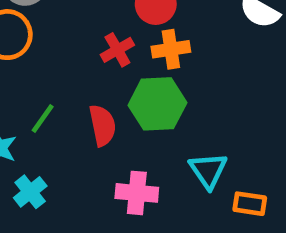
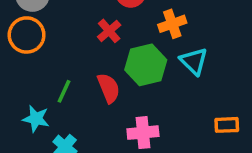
orange cross: (171, 49) -> (172, 24), moved
cyan triangle: (208, 170) -> (194, 61), moved

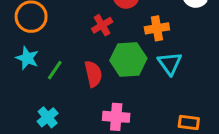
cyan star: (36, 119) -> (27, 58), moved

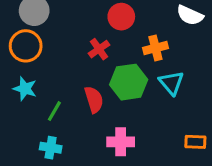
green line: (55, 70) -> (54, 111), moved
cyan cross: (48, 117) -> (51, 148), turned -36

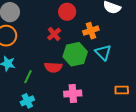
red semicircle: (94, 100) -> (53, 67), turned 114
cyan cross: (51, 148) -> (27, 101), turned -32

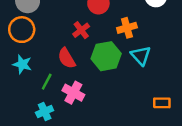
red semicircle: (53, 67) -> (67, 58), moved, turned 54
pink cross: (73, 94) -> (73, 93), moved, turned 30

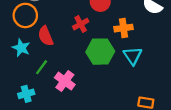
red semicircle: (67, 58) -> (46, 36), moved
cyan cross: (45, 111) -> (26, 94), moved

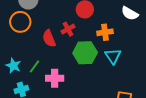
red semicircle: (46, 36) -> (49, 39), moved
cyan star: (21, 48) -> (13, 66), moved
pink cross: (65, 81) -> (55, 78), turned -36

